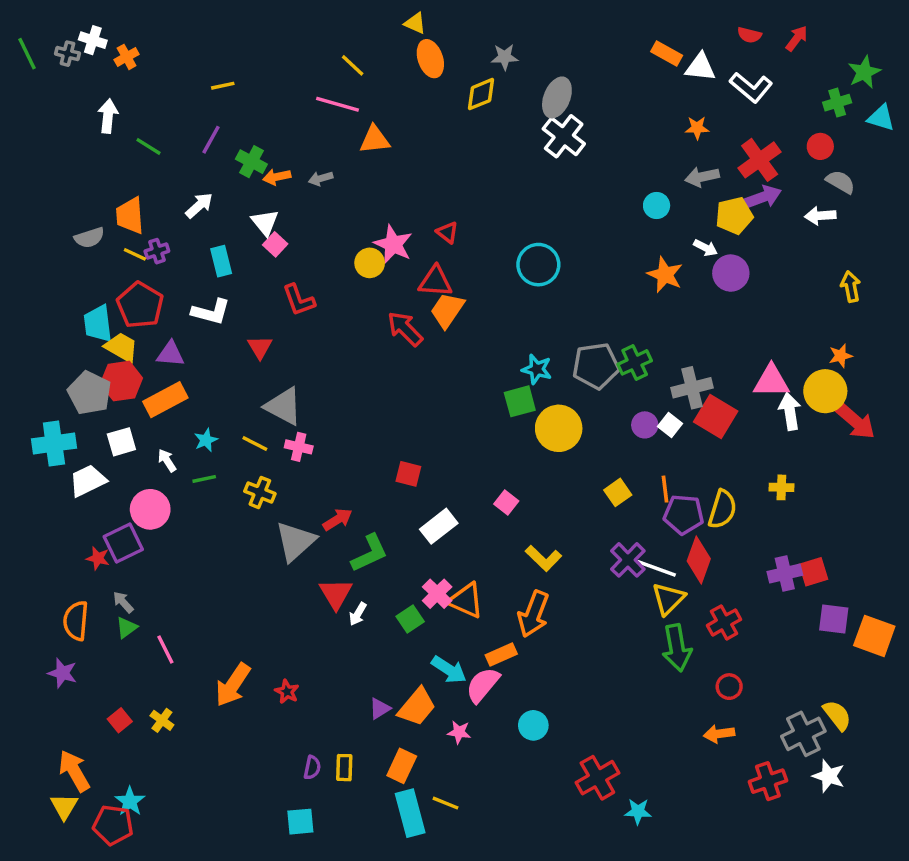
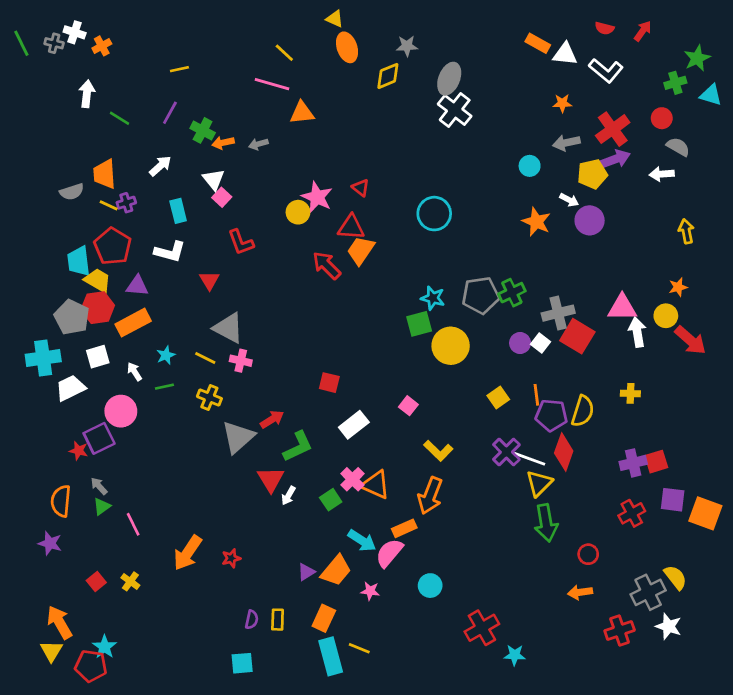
yellow circle: (825, 391) -> (666, 316), size x0.7
red cross: (724, 622) -> (632, 513), moved
red star: (287, 692) -> (231, 558), turned 30

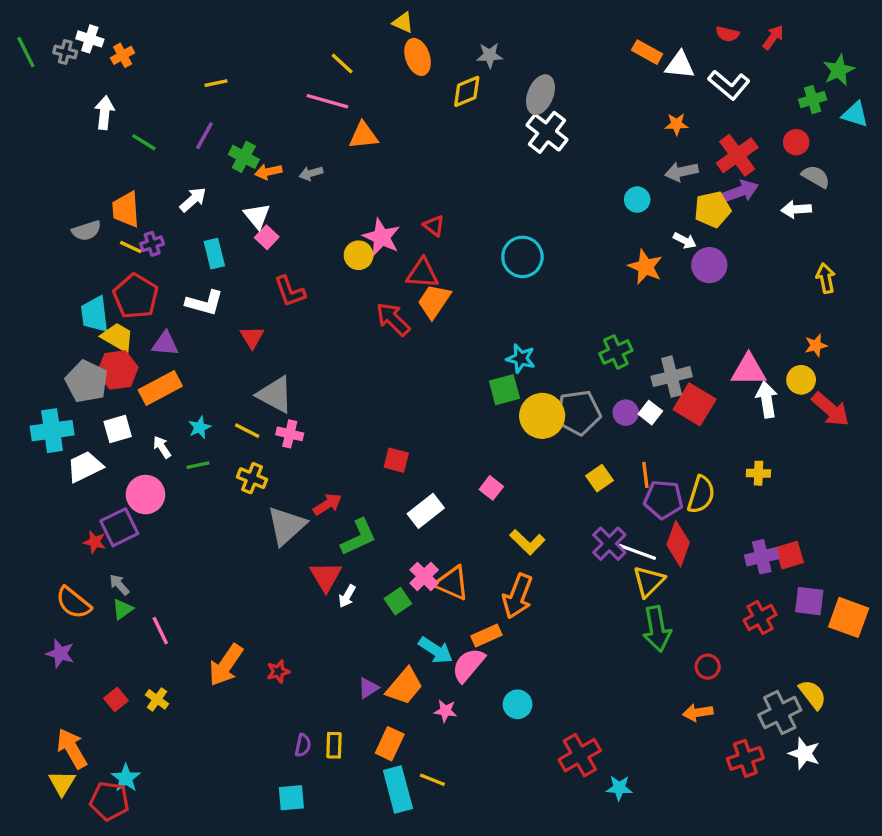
gray pentagon: (481, 295) -> (578, 413), moved
orange semicircle: (61, 501) -> (73, 603), turned -56

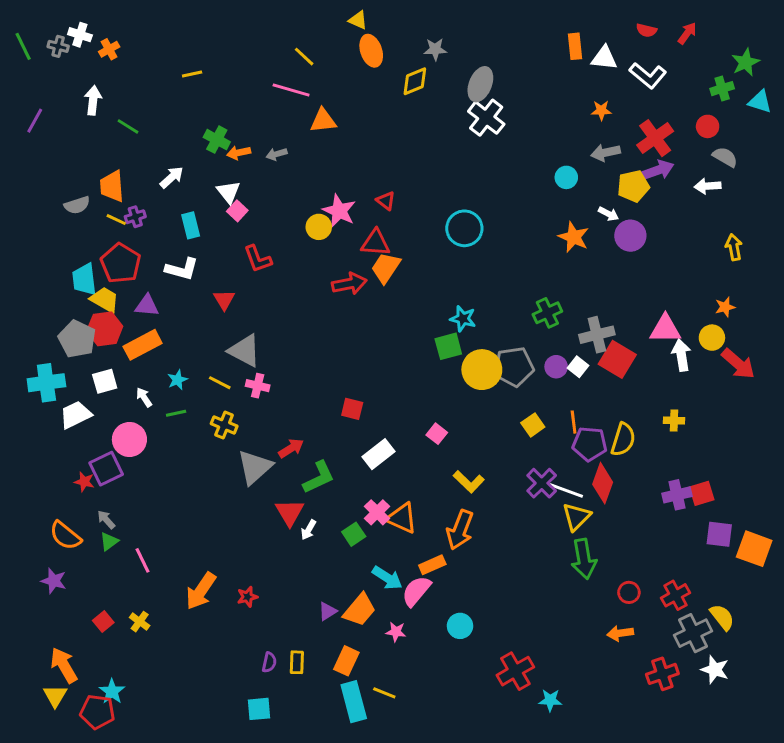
orange rectangle: (647, 52) -> (575, 46), turned 55
purple line: (205, 136) -> (35, 121), moved
red arrow: (393, 319) -> (349, 284), turned 124
red cross: (760, 617) -> (676, 595), moved

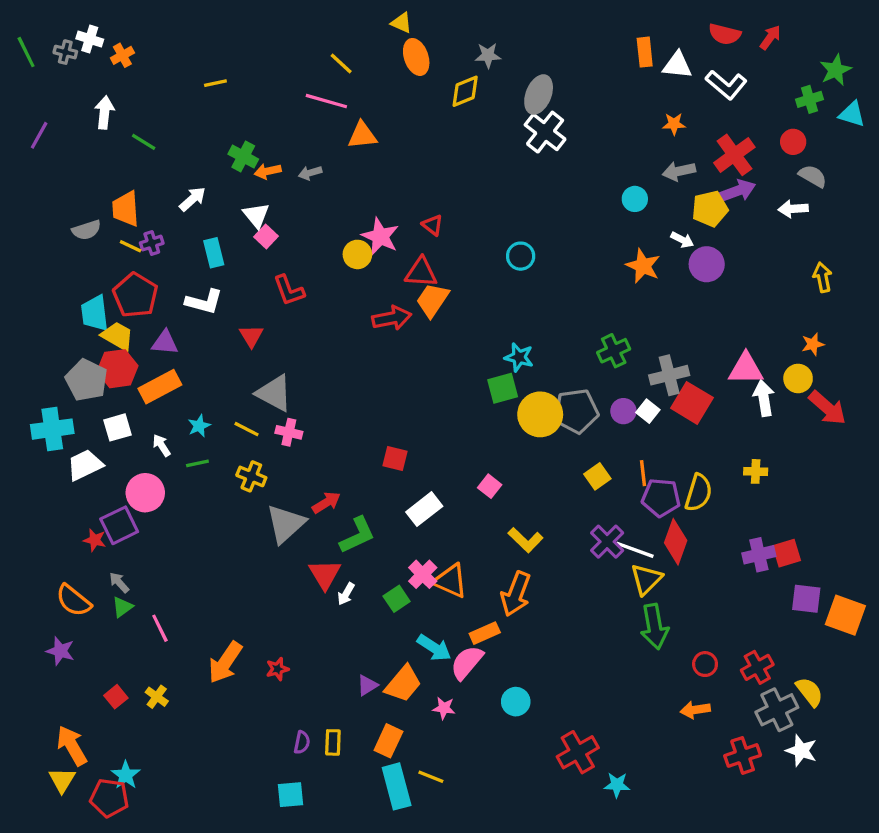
red semicircle: (646, 30) -> (725, 34), size x1.4
cyan circle: (464, 228) -> (521, 256), size x0.7

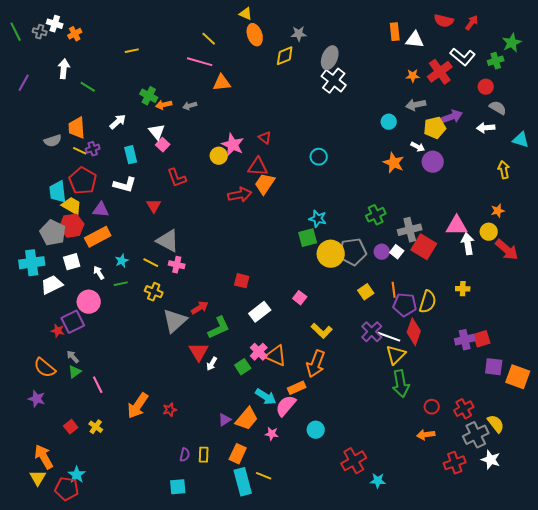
white L-shape: (726, 85) -> (463, 57), moved
cyan triangle: (852, 114) -> (521, 140), moved
red cross: (734, 155) -> (440, 72), moved

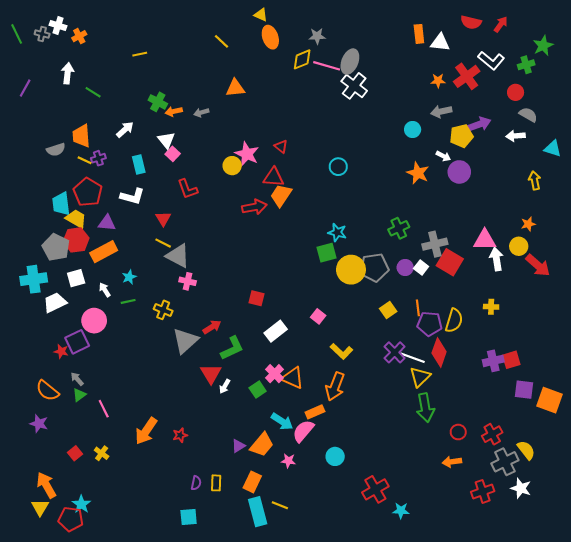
pink line: (200, 62) -> (327, 66), moved
yellow line: (151, 263) -> (163, 243), moved

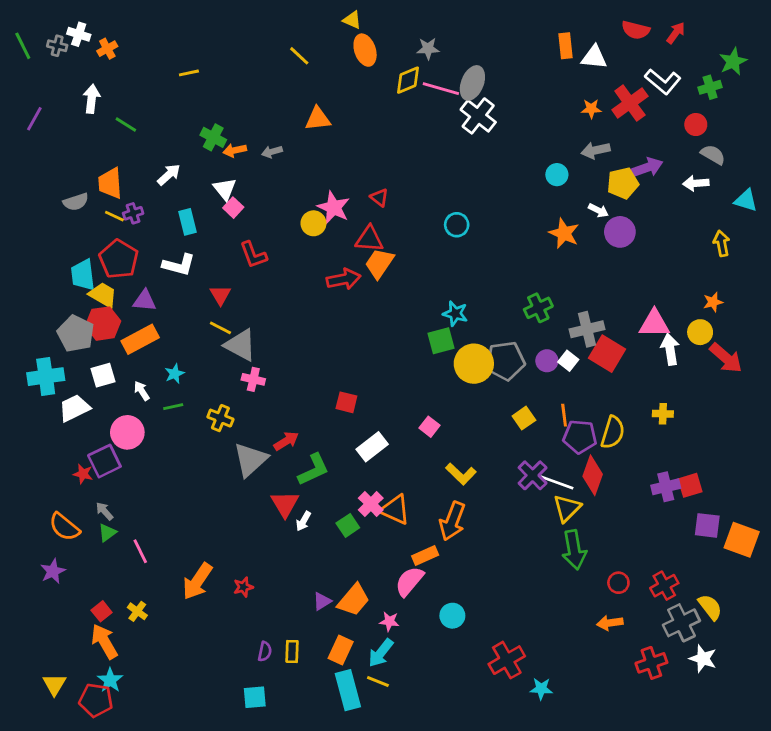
cyan arrow: (282, 421) -> (381, 653), moved, turned 95
purple star: (39, 424) -> (53, 571), turned 30
orange arrow: (46, 485) -> (104, 641), moved

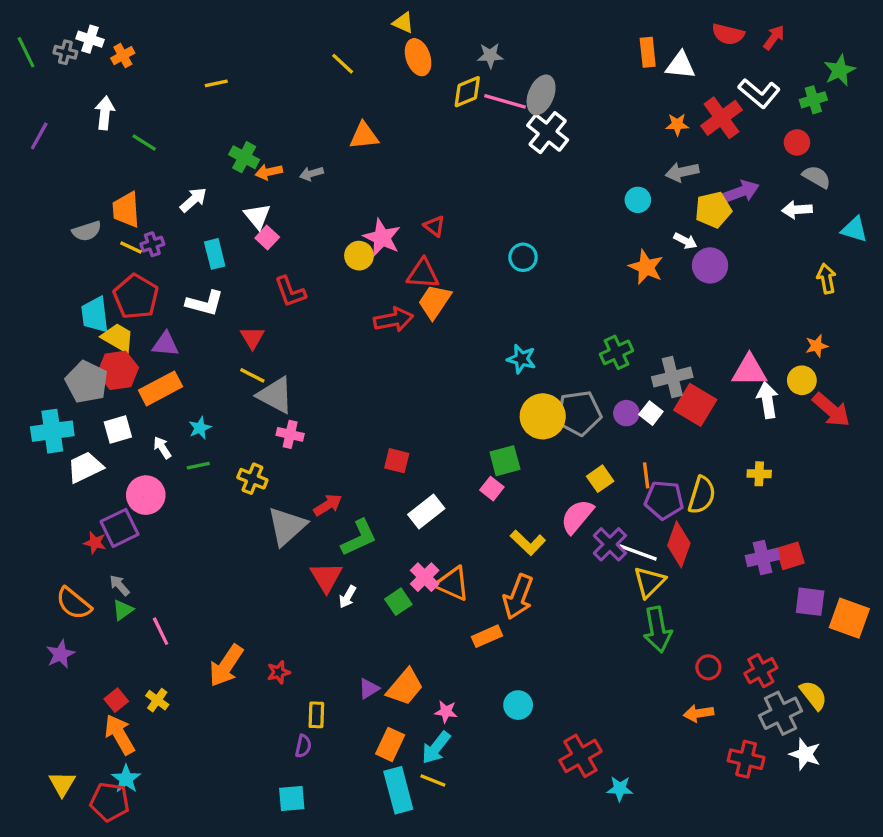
green square: (441, 341) -> (505, 461), moved
pink semicircle: (409, 581) -> (577, 516), moved
yellow rectangle: (292, 651) -> (316, 715), moved
red cross: (651, 663) -> (746, 759), turned 32

